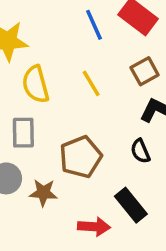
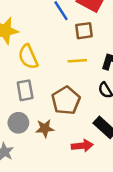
brown square: (145, 71) -> (84, 31), moved, turned 30
yellow line: (91, 83) -> (77, 61), moved, turned -54

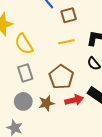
red arrow: (82, 146) -> (74, 100), moved

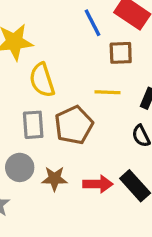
brown pentagon: (61, 77) -> (74, 125), moved

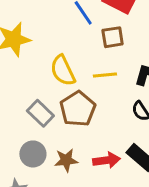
yellow semicircle: (42, 80) -> (63, 71), moved
gray rectangle: (33, 125) -> (40, 113), turned -35

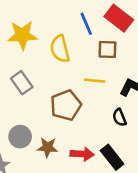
yellow semicircle: (63, 71) -> (60, 49), moved
gray rectangle: (40, 113) -> (22, 83), moved

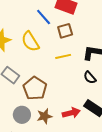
brown pentagon: (66, 105) -> (35, 88), moved

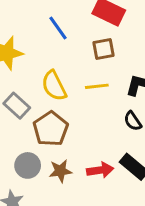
blue line: (44, 17) -> (58, 28), moved
yellow semicircle: (30, 41) -> (54, 86), moved

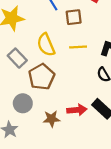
brown square: (104, 49) -> (74, 17), moved
brown star: (60, 171) -> (52, 119), moved

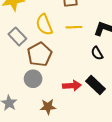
gray circle: (23, 103) -> (33, 79), moved
brown star: (52, 119) -> (48, 107), moved

